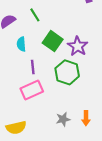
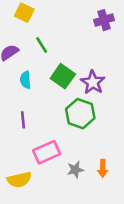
purple line: (33, 67) -> (23, 120), moved
pink rectangle: (32, 90) -> (47, 152), moved

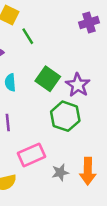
green line: (42, 45) -> (28, 36), moved
orange arrow: (103, 168) -> (88, 171), size x1.5

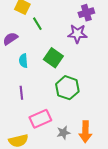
purple star: (78, 85) -> (77, 34), moved, turned -30

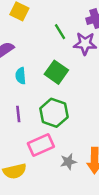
green line: (37, 24) -> (60, 32), moved
green hexagon: (67, 88) -> (54, 113), moved

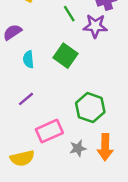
green hexagon: (54, 113) -> (90, 108), moved
purple line: (18, 114) -> (26, 99), turned 56

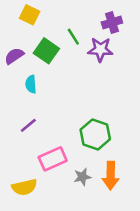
green square: (66, 56) -> (46, 51), moved

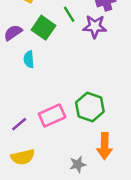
purple line: (28, 125) -> (19, 124), moved
pink rectangle: (53, 159) -> (52, 116), moved
gray star: (82, 177) -> (78, 164), moved

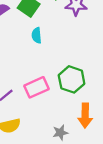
cyan semicircle: (29, 59) -> (37, 35), moved

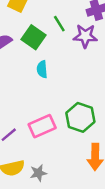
gray star: (60, 133) -> (38, 173), moved

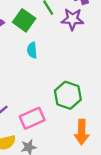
pink rectangle: (42, 126) -> (32, 118), moved

